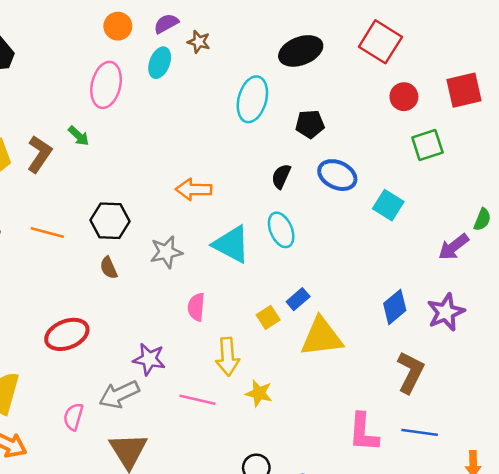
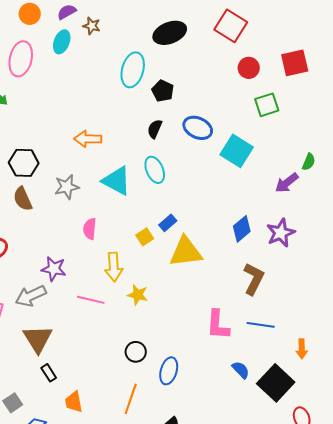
black pentagon: (310, 124) -> (163, 91), moved, turned 30
cyan square: (388, 205) -> (237, 151), size x1.4
brown semicircle: (109, 268) -> (23, 199), size x1.4

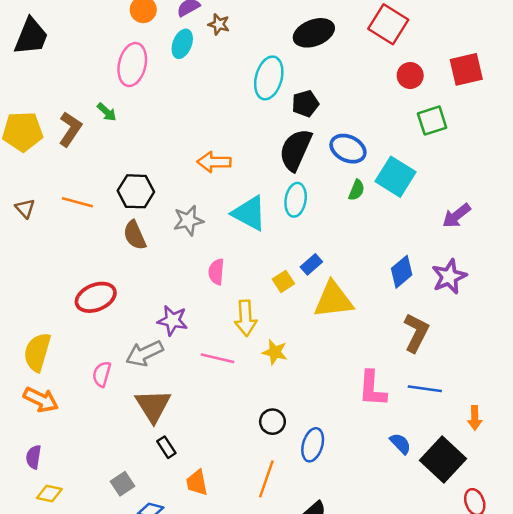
black pentagon: (163, 91) -> (305, 104), turned 30
black semicircle: (155, 129) -> (296, 150), size x1.8
green semicircle: (309, 162) -> (357, 190), moved
cyan ellipse: (155, 170) -> (296, 200), turned 32

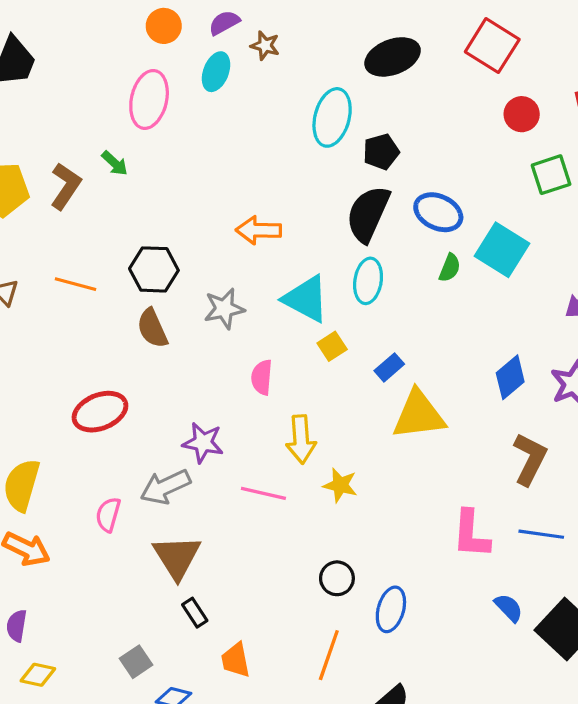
yellow square: (283, 281) -> (332, 346), moved

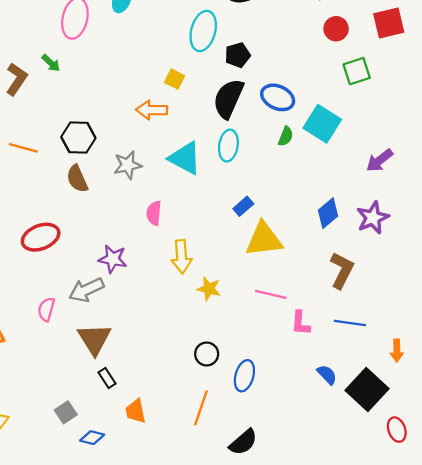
yellow square: (332, 346) -> (175, 79), moved, turned -30
pink line: (263, 493) -> (271, 294), moved
pink L-shape: (471, 534) -> (301, 323), size x0.7

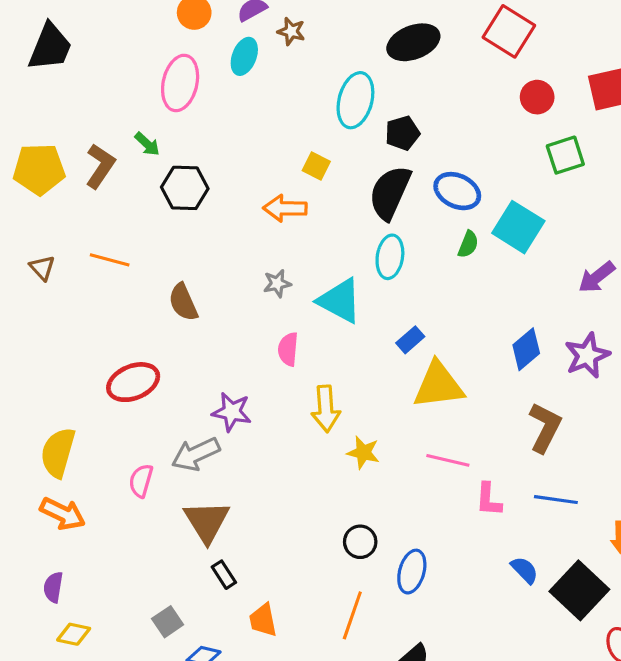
black hexagon: (78, 138) -> (185, 188), moved
cyan triangle: (185, 158) -> (340, 301), moved
gray star: (128, 165) -> (277, 283), moved, size x0.7

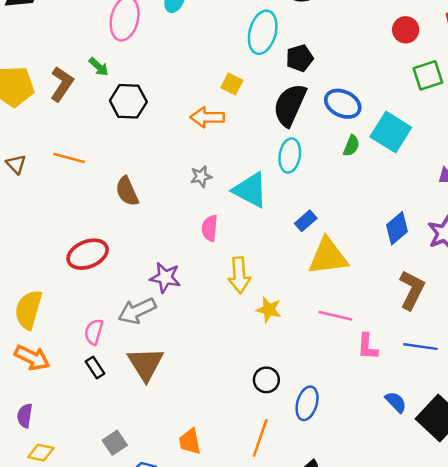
black rectangle: (224, 575) -> (95, 368), moved

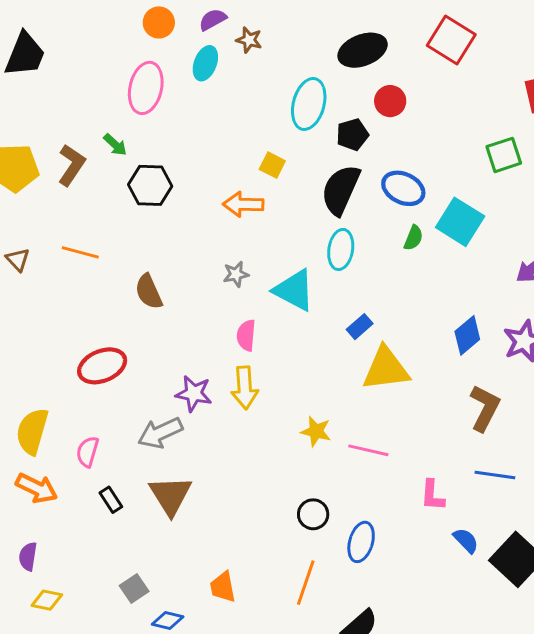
red circle: (406, 30) -> (390, 101), moved
yellow arrow: (239, 275) -> (245, 388), moved
pink line: (335, 316) -> (368, 450), moved
pink semicircle: (94, 332) -> (88, 452), moved
pink L-shape: (367, 347) -> (432, 495), moved

